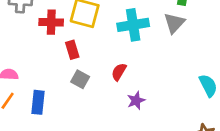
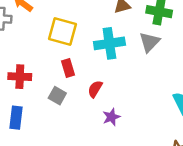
red cross: (51, 22) -> (20, 77), moved
red rectangle: (72, 50) -> (68, 68), moved

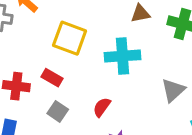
gray triangle: (149, 42) -> (173, 90), moved
red rectangle: (68, 68) -> (52, 78), moved, turned -48

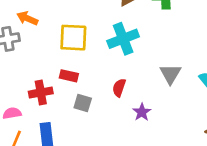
gray triangle: (173, 90) -> (170, 74), moved

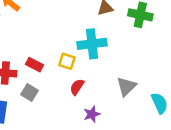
yellow square: (73, 38) -> (67, 61), moved, size x0.6
gray square: (83, 103) -> (30, 92), moved

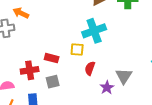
gray triangle: (126, 86) -> (124, 76), moved
gray square: (30, 92) -> (53, 82), turned -32

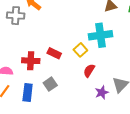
yellow square: (77, 50) -> (80, 50), turned 32
gray square: (53, 82) -> (50, 84), moved, turned -32

